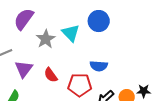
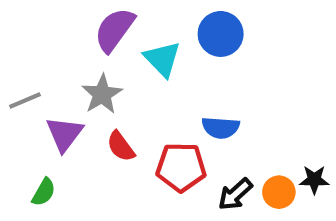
purple semicircle: (24, 19) -> (114, 30), moved
gray star: (46, 39) -> (102, 94), moved

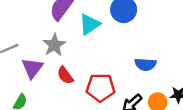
cyan triangle: (162, 59) -> (90, 24), turned 40
blue semicircle: (221, 128) -> (145, 64), moved

